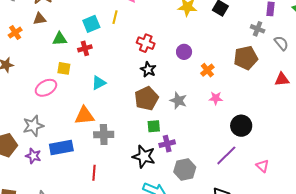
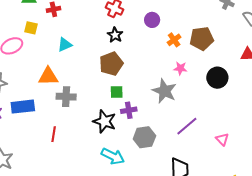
brown pentagon: (246, 58) -> (202, 38), moved
gray star: (178, 101) -> (164, 91), moved, size x1.4
black circle: (241, 126) -> (217, 78), moved

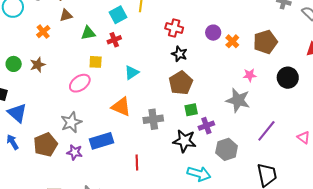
orange cross: (174, 40) -> (232, 41), moved
orange triangle: (48, 76) -> (121, 107), turned 35
gray cross: (66, 97) -> (153, 119), moved

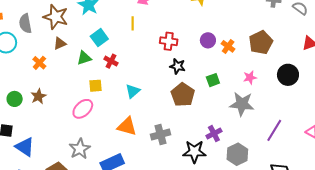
cyan square: (118, 15) -> (99, 38), moved
red cross: (114, 40) -> (111, 61), turned -32
green square: (191, 110) -> (213, 80), moved

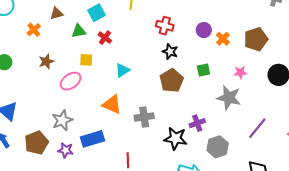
brown star: (38, 96) -> (46, 62), moved

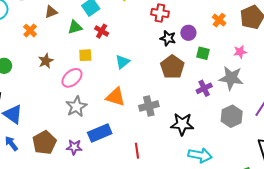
purple circle: (204, 30) -> (188, 33), moved
green square: (203, 70) -> (203, 53), turned 32
gray star: (62, 120) -> (76, 107), moved
purple cross: (197, 123) -> (204, 88), moved
gray hexagon: (218, 147) -> (232, 116), moved

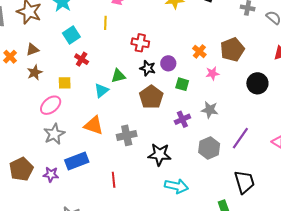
brown triangle: (51, 12) -> (32, 50), moved
green triangle: (75, 27) -> (118, 76), moved
pink star: (240, 52) -> (212, 73), moved
brown star: (46, 61) -> (35, 72), moved
gray star: (231, 78) -> (210, 110), size x0.7

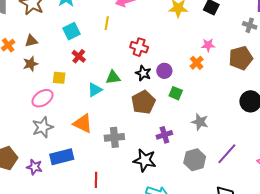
brown pentagon: (232, 49) -> (241, 58), moved
pink star: (212, 73) -> (208, 45), moved
purple cross: (182, 119) -> (164, 135), moved

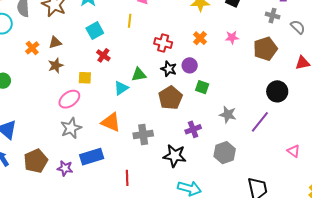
orange cross: (197, 63) -> (200, 38), moved
purple line: (227, 154) -> (260, 122), moved

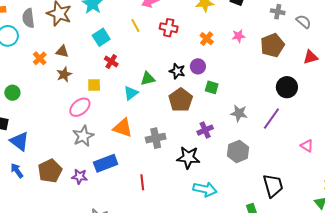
yellow line: (130, 21) -> (135, 25), turned -32
brown triangle: (55, 42) -> (62, 51), turned 32
red cross: (163, 43) -> (169, 28), moved

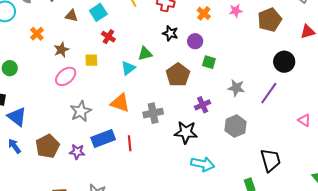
brown triangle: (62, 51) -> (71, 16), moved
black star: (177, 71) -> (170, 33), moved
pink ellipse: (80, 107) -> (66, 76), moved
red line: (142, 182) -> (130, 143), moved

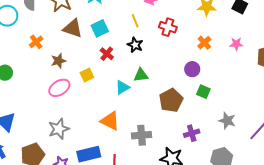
brown triangle: (71, 16) -> (73, 28), size x1.5
black star: (170, 33) -> (135, 45), moved
yellow square: (91, 60) -> (87, 75), turned -32
gray star: (81, 111) -> (59, 129), moved

